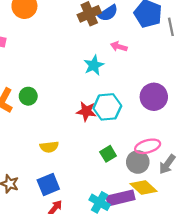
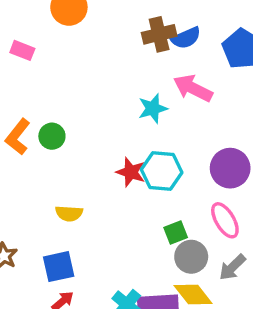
pink arrow: (119, 47) -> (193, 88), size x1.6
pink ellipse: (148, 146) -> (225, 220), moved, turned 65
green square: (108, 154) -> (176, 233), moved

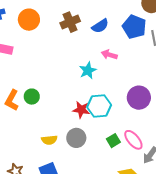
brown cross: (159, 34) -> (70, 22), moved
pink arrow: (193, 88) -> (109, 55), size x0.7
pink ellipse: (225, 220) -> (133, 140), moved
gray circle: (191, 257) -> (76, 138), moved

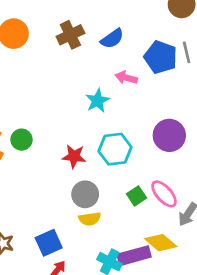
blue pentagon: (134, 27) -> (161, 57), moved
red star: (81, 110) -> (74, 156), moved
yellow semicircle: (49, 140) -> (90, 219), moved

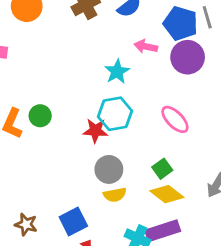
purple circle: (169, 135) -> (188, 57), moved
cyan hexagon: (115, 149) -> (115, 114), moved
pink ellipse: (164, 194) -> (175, 119), moved
yellow diamond: (161, 243) -> (167, 194), moved

